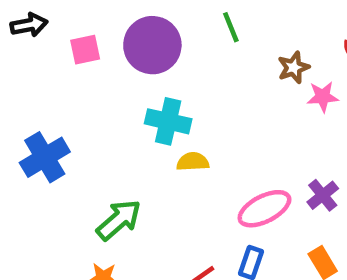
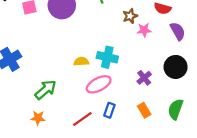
cyan cross: (168, 121) -> (107, 57), moved
pink ellipse: (264, 209) -> (99, 84), moved

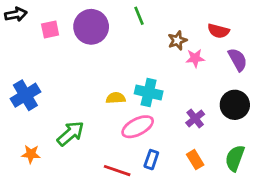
orange star: (38, 118) -> (31, 154), moved
red line: (82, 119) -> (117, 171), turned 54

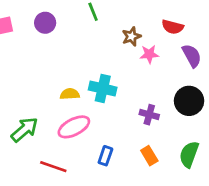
purple circle: (91, 27) -> (45, 23), size x0.6
purple cross: (195, 118) -> (149, 115), turned -36
pink ellipse: (138, 127) -> (74, 127), moved
red line: (117, 171) -> (53, 167), moved

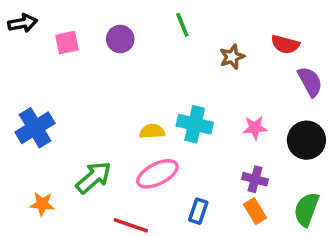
pink star: (149, 54) -> (255, 128), moved
purple cross: (149, 115) -> (255, 179), moved

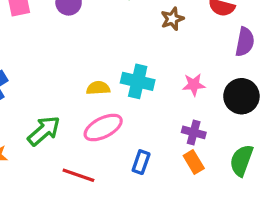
purple semicircle: (310, 82) -> (245, 42), turned 40

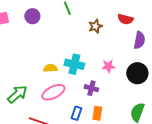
purple cross: (194, 132) -> (91, 88), moved
orange rectangle: (194, 162) -> (97, 113), moved, turned 40

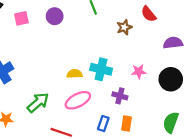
red semicircle: (125, 19) -> (149, 14), moved, turned 35
purple semicircle: (139, 40) -> (173, 43), turned -108

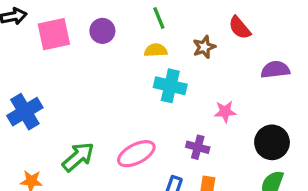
pink square: (21, 18) -> (54, 34), size x1.5
cyan cross: (101, 69) -> (170, 86), moved
yellow semicircle: (75, 74) -> (156, 50), moved
black circle: (171, 79) -> (272, 142), moved

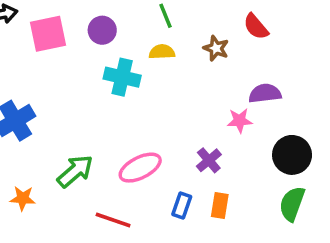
brown star: (204, 47) -> (216, 48), turned -30
purple semicircle: (275, 70) -> (265, 93), moved
cyan cross: (170, 86) -> (122, 77), moved
purple cross: (198, 147) -> (209, 160), turned 35

